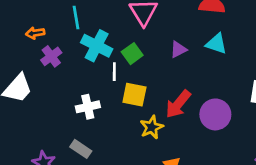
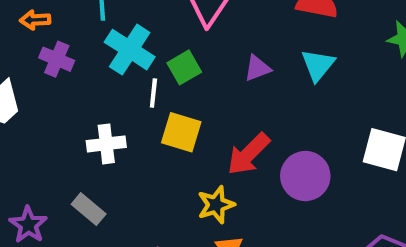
cyan triangle: (216, 44) -> (318, 65), turned 45
purple cross: (51, 56) -> (57, 59), turned -36
yellow star: (152, 127) -> (216, 205), moved

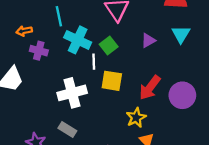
white cross: (106, 144) -> (72, 93), size x1.4

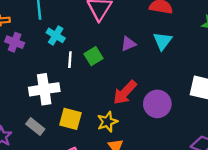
cyan cross: (78, 40) -> (56, 35), size x0.7
green square: (109, 45) -> (93, 56), moved
yellow square: (112, 81) -> (70, 119), moved

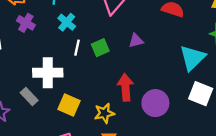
cyan triangle: (163, 41) -> (192, 58), moved, size x1.4
red arrow: (125, 92) -> (126, 87), turned 124
gray rectangle: (35, 126) -> (29, 97), moved

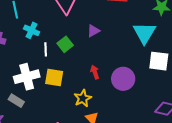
red arrow: (126, 87) -> (95, 72), size x0.6
yellow square: (69, 105) -> (54, 77), moved

